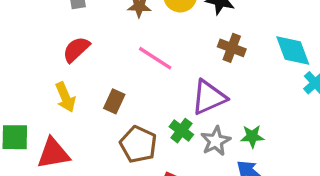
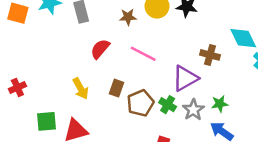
brown cross: (232, 48) -> (210, 55), moved
red semicircle: (76, 49) -> (100, 49), moved
brown pentagon: (138, 144) -> (140, 103), moved, turned 30

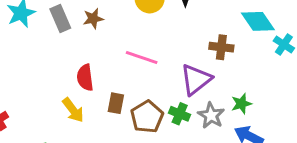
brown star: (128, 17) -> (93, 19), moved
red semicircle: (100, 49) -> (85, 78), moved, turned -40

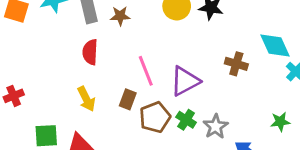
pink line: (142, 57) -> (146, 71), moved, turned 40
red semicircle: (85, 78) -> (90, 52), moved
purple triangle: (196, 79) -> (185, 81), moved
green star: (241, 104) -> (280, 122), moved

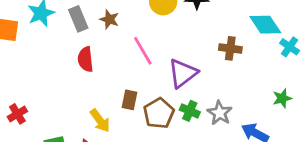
brown star: (120, 16) -> (109, 19), turned 30
pink line: (146, 71) -> (143, 51), moved
yellow arrow: (86, 99) -> (100, 120), moved

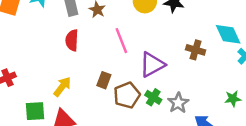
yellow arrow: (100, 120) -> (62, 87), moved, turned -115

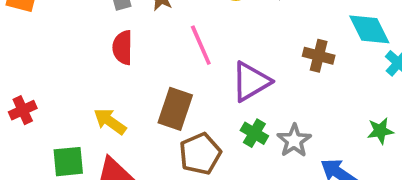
brown rectangle: (104, 80) -> (175, 109), size x1.5
yellow arrow: (62, 87) -> (110, 121), turned -90
brown pentagon: (127, 95) -> (200, 154), moved

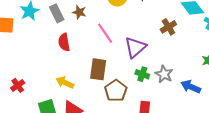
brown cross: (319, 56) -> (168, 27), turned -35

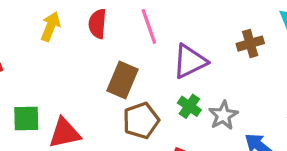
red semicircle: (64, 42) -> (98, 24), moved
yellow arrow: (65, 83) -> (51, 26), moved, turned 72

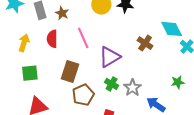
brown cross: (250, 44) -> (145, 43), turned -35
green square: (26, 119) -> (30, 73), moved

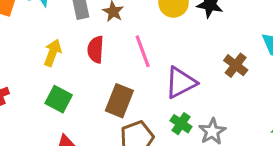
green square: (30, 73) -> (59, 99), turned 30

